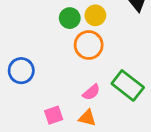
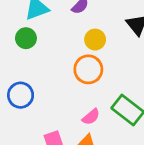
green circle: (70, 18) -> (26, 38), moved

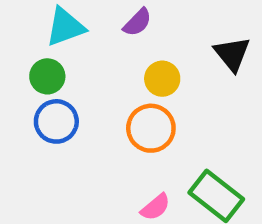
blue circle: (21, 95) -> (56, 121), moved

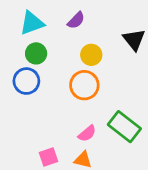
green circle: (47, 76) -> (36, 53), moved

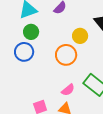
yellow circle: (91, 55) -> (80, 36), moved

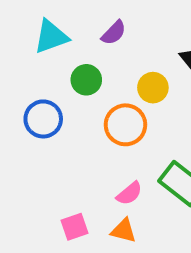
green circle: (31, 32) -> (86, 80), moved

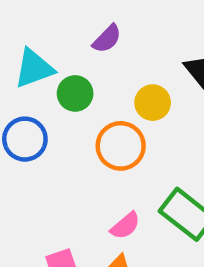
cyan triangle: (51, 37) -> (34, 68), moved

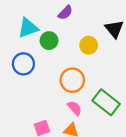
orange circle: (121, 146) -> (72, 80), moved
pink semicircle: (125, 226) -> (75, 108), turned -91

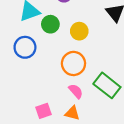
yellow circle: (89, 45) -> (79, 31), moved

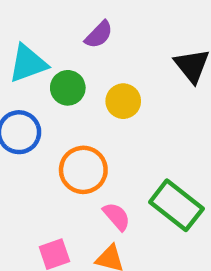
orange circle: (73, 63) -> (83, 170), moved

